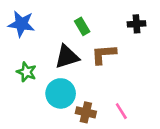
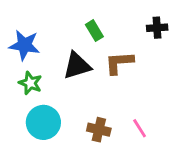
blue star: (21, 24) -> (24, 45), moved
cyan circle: (61, 93) -> (43, 122), moved

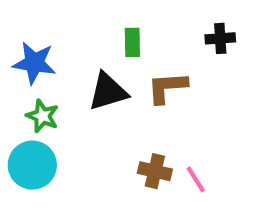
green rectangle: (94, 31) -> (132, 42), turned 30
cyan circle: (43, 122) -> (32, 165), moved
brown cross: (99, 130) -> (155, 171), moved

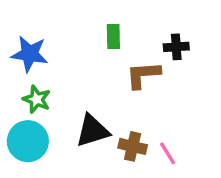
black cross: (220, 38) -> (176, 47), moved
black triangle: (108, 91) -> (92, 131), moved

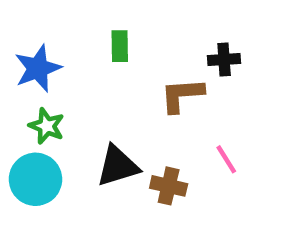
green rectangle: (113, 36) -> (120, 46), moved
blue star: (30, 54) -> (38, 68), turned -30
pink line: (168, 153) -> (226, 159), moved

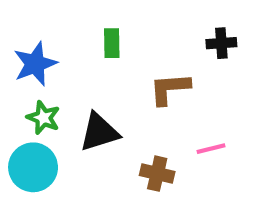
black cross: (224, 59) -> (221, 43), moved
pink line: (226, 159) -> (211, 149), turned -72
black triangle: (118, 166) -> (99, 132), moved

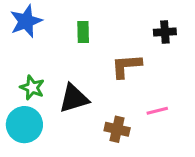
blue star: (35, 64) -> (26, 21), moved

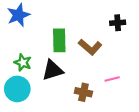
green rectangle: (83, 32) -> (59, 40), moved, size x1.5
brown L-shape: (126, 66) -> (90, 47), turned -135

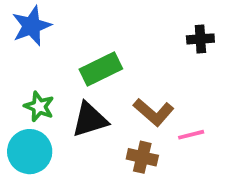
green rectangle: (59, 40) -> (101, 69), turned 65
brown L-shape: (90, 47) -> (154, 112), moved

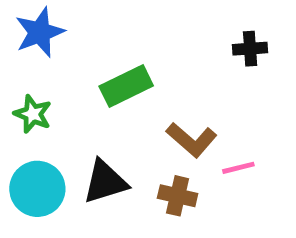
green star: (39, 107) -> (33, 114), moved
black triangle: (90, 120) -> (105, 182), moved

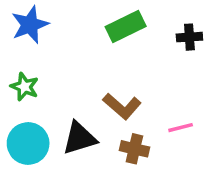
green rectangle: (126, 86) -> (126, 26), moved
brown L-shape: (192, 140) -> (122, 106), moved

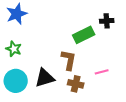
green rectangle: (126, 26) -> (84, 35), moved
brown L-shape: (122, 106) -> (69, 60), turned -120

